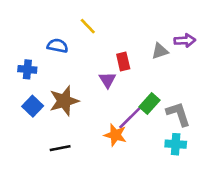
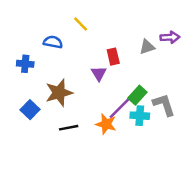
blue square: (33, 106) -> (30, 110), moved
cyan cross: (176, 144) -> (140, 116), moved
black line: (60, 148) -> (69, 128), moved

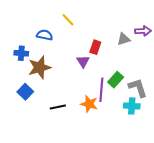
red rectangle: (113, 57) -> (95, 47), turned 32
brown star: (59, 93) -> (40, 67), moved
purple line: (120, 107) -> (101, 90), turned -40
cyan cross: (140, 116) -> (132, 106), moved

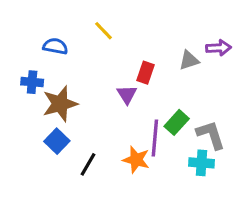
blue semicircle: (45, 35) -> (55, 46), moved
blue square: (25, 92) -> (57, 141), moved
black line: (58, 107) -> (88, 164), turned -49

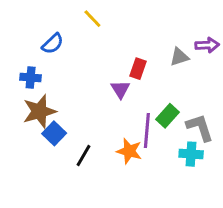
yellow line: (104, 31) -> (92, 19), moved
blue semicircle: (55, 46) -> (53, 44), turned 125
brown star: (60, 104) -> (39, 111), moved

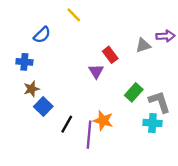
red rectangle: (138, 69) -> (110, 55), turned -56
brown star: (39, 111) -> (31, 89), size x0.6
purple line: (147, 130) -> (89, 135), moved

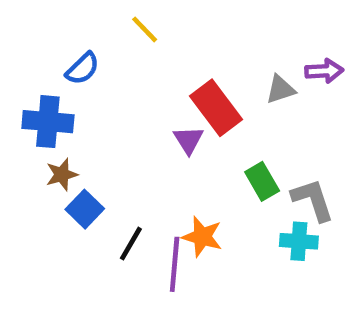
red rectangle: (110, 55) -> (216, 108), size x1.6
blue cross: (24, 62) -> (48, 122), size x1.5
green rectangle: (134, 92) -> (262, 181), turned -72

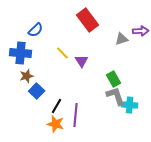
yellow line: (145, 29) -> (63, 53), moved
red rectangle: (216, 108) -> (88, 20), moved
gray L-shape: (313, 200) -> (116, 96), moved
orange star: (202, 237) -> (56, 124), moved

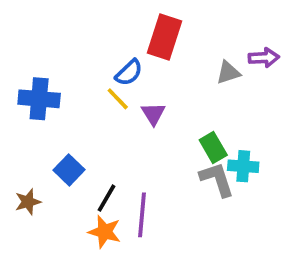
red rectangle: (88, 20) -> (165, 37), turned 55
blue semicircle: (36, 30) -> (129, 73), moved
brown star: (27, 76) -> (28, 202), moved
cyan cross: (130, 105) -> (243, 166), moved

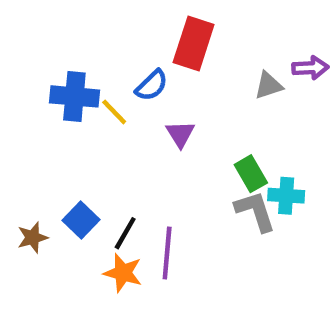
blue cross: (39, 99) -> (74, 96), moved
yellow line: (118, 99) -> (114, 112), moved
blue square: (69, 170) -> (81, 220), moved

